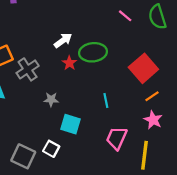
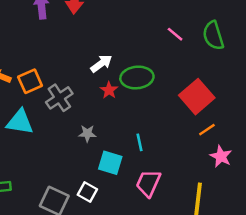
cyan line: (106, 101) -> (139, 142), moved
pink star: (153, 120) -> (221, 156), moved
pink trapezoid: (117, 138) -> (148, 183), moved

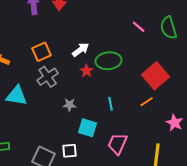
orange square: (30, 81) -> (42, 52), moved
orange line: (207, 130) -> (147, 102), moved
cyan line: (139, 142) -> (111, 104), moved
white square: (87, 192) -> (70, 151), turned -35

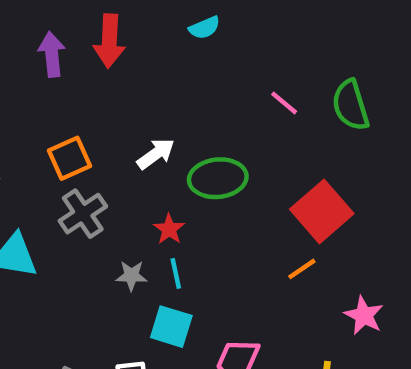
red star: (87, 71) -> (169, 229), moved
cyan line: (111, 104) -> (176, 273), moved

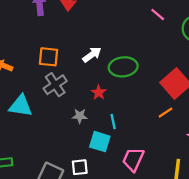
pink line: (284, 103) -> (158, 14), moved
orange square: (69, 158) -> (48, 57), turned 30
cyan line: (176, 273) -> (113, 121), moved

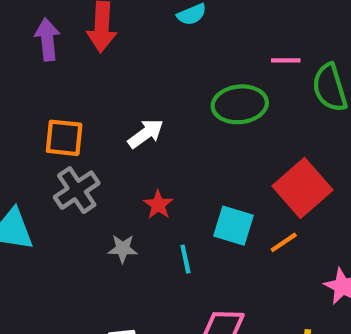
pink line: (158, 14) -> (286, 60), moved, turned -40
green ellipse: (123, 67) -> (240, 104), moved
cyan square: (100, 142) -> (234, 226), moved

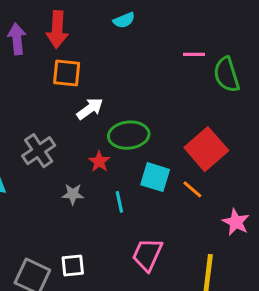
green ellipse: (240, 104) -> (129, 135), moved
orange square: (64, 138) -> (67, 73), moved
orange line: (284, 242) -> (192, 189), turned 75

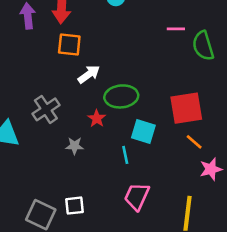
red square: (206, 149) -> (186, 108), turned 32
orange line: (192, 189) -> (194, 142), moved
cyan line: (119, 202) -> (125, 155), moved
pink star: (236, 222) -> (211, 169), turned 30

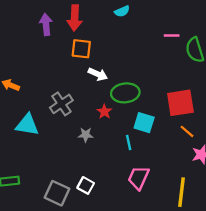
white arrow: (89, 74) -> (98, 74), turned 60
white square: (75, 206) -> (86, 185), turned 35

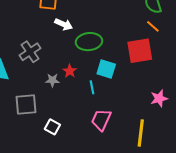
red star: (104, 112) -> (70, 71), moved
orange line: (187, 131) -> (153, 26), moved
gray square: (57, 193) -> (26, 105), moved, turned -30

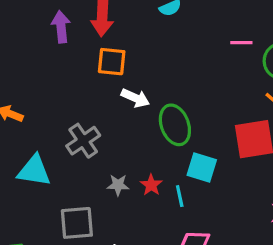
green ellipse: (89, 42) -> (175, 125), turned 75
red star: (70, 71) -> (151, 185), moved

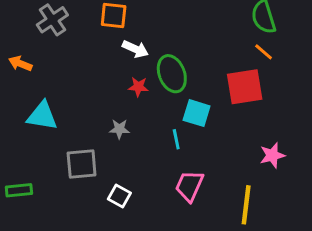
gray cross: (83, 141) -> (52, 20), moved
red star: (151, 185) -> (138, 87), moved, turned -30

